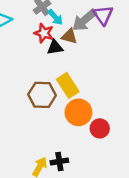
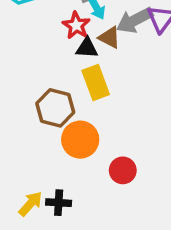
yellow rectangle: (68, 85) -> (96, 83), moved
orange circle: (78, 112) -> (80, 140), moved

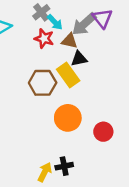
black triangle: (87, 48) -> (79, 59), moved
brown hexagon: (55, 108) -> (43, 83), moved

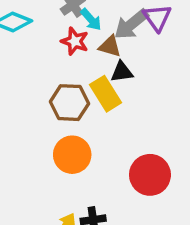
orange circle: (68, 118) -> (72, 155), moved
red circle: (103, 132) -> (150, 175), size x1.5

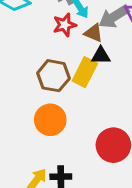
red star: (75, 41) -> (65, 25), turned 30
yellow rectangle: (105, 94) -> (85, 72), turned 52

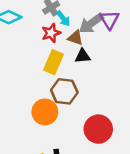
yellow rectangle: (85, 72) -> (53, 62), moved
brown hexagon: (53, 76) -> (64, 91), moved

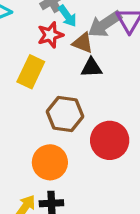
yellow rectangle: (53, 62) -> (31, 72), moved
orange circle: (45, 112) -> (50, 162), moved
red circle: (98, 129) -> (110, 140), moved

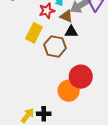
brown hexagon: (65, 114) -> (55, 46), moved
orange circle: (50, 162) -> (69, 91), moved

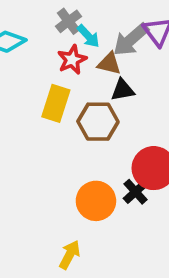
orange circle: (69, 91) -> (96, 201), moved
black cross: (44, 114) -> (136, 192), moved, turned -32

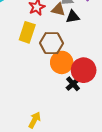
black triangle: (123, 90) -> (73, 17), moved
orange circle: (96, 201) -> (62, 62), moved

